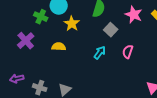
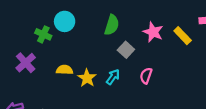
yellow star: (72, 24) -> (87, 78), moved

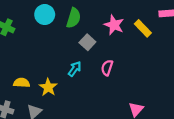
cyan circle: (65, 21) -> (45, 15), moved
yellow semicircle: (65, 70) -> (22, 83), moved
yellow star: (87, 78) -> (48, 87), moved

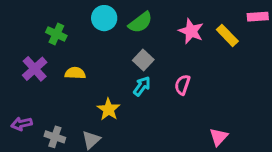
green semicircle: (74, 18) -> (140, 22), turned 36
gray square: (87, 42) -> (143, 60), moved
yellow semicircle: (22, 83) -> (75, 73), moved

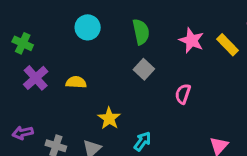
cyan circle: (104, 18) -> (88, 27), moved
green semicircle: (140, 22) -> (141, 32), turned -65
green cross: (56, 34) -> (23, 43), moved
cyan arrow: (142, 86) -> (142, 141), moved

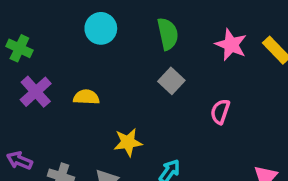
yellow star: (109, 118) -> (128, 142), turned 30
purple arrow: (23, 133) -> (19, 160), turned 36

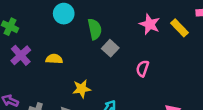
green semicircle: (168, 34) -> (95, 29), moved

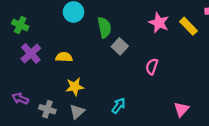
yellow star: (82, 89) -> (75, 87), moved

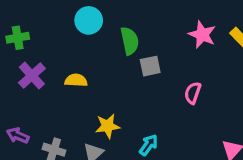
green cross: (20, 25) -> (18, 38), turned -35
gray square: (120, 46) -> (150, 66), turned 35
yellow star: (75, 87) -> (108, 126), moved

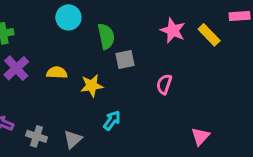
yellow star: (108, 126) -> (92, 86), moved
cyan arrow: (149, 145) -> (112, 120), moved

